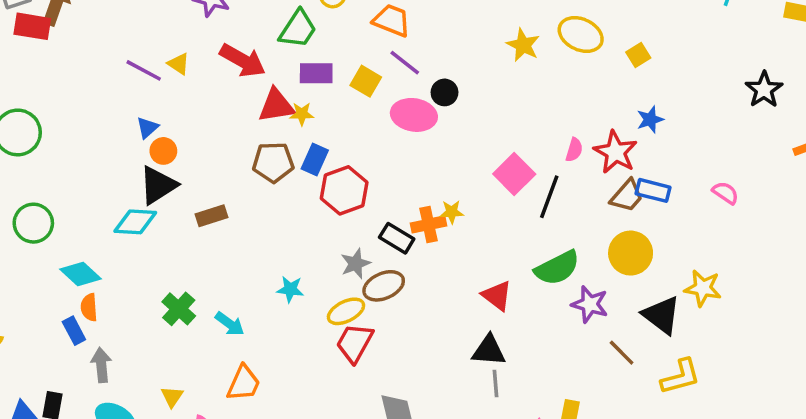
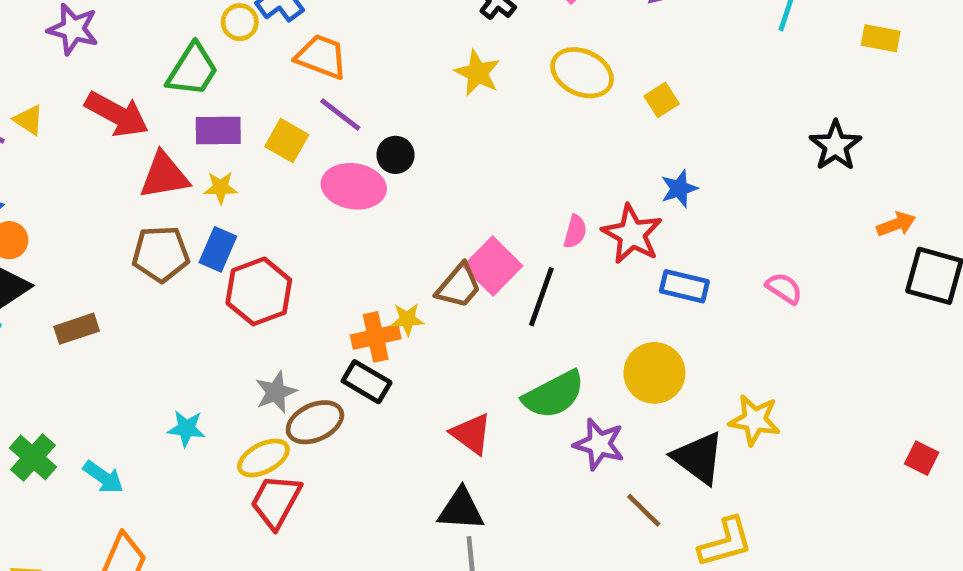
yellow star: (523, 45) -> (477, 73), moved
yellow star: (302, 114) -> (221, 188), moved
brown trapezoid: (627, 196) -> (459, 286), moved
black rectangle: (397, 238) -> (367, 382), moved

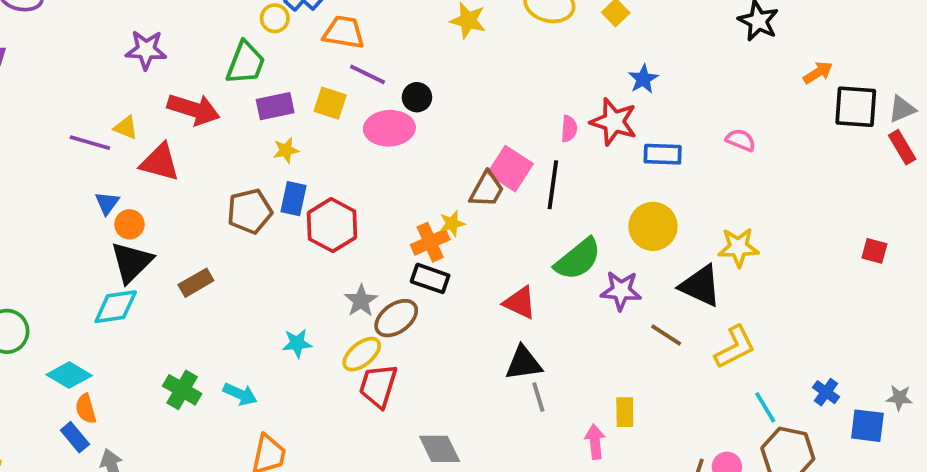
red triangle: (164, 176) -> (160, 162), moved, turned 36

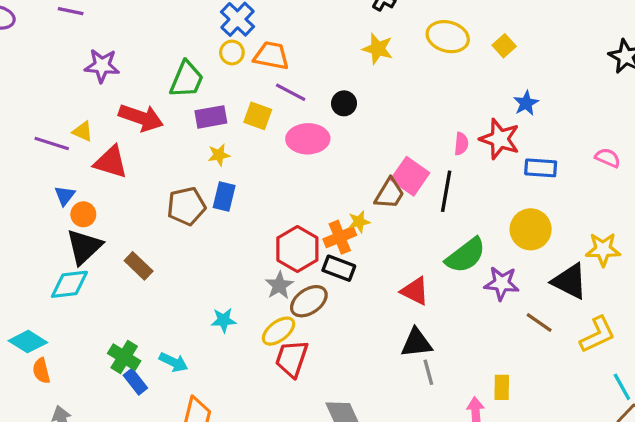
yellow circle: (275, 18) -> (232, 53), moved
black circle: (417, 97) -> (344, 103), moved
red hexagon: (332, 225) -> (297, 249), moved
brown rectangle: (196, 283) -> (139, 266), turned 72
blue rectangle: (75, 437) -> (135, 382), moved

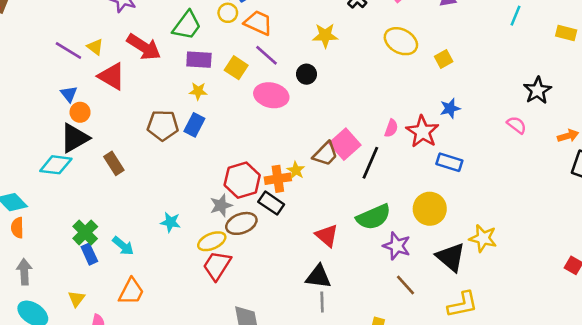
yellow star: (378, 49) -> (325, 35), moved, turned -30
pink semicircle: (608, 158) -> (517, 125), moved
blue triangle: (65, 196) -> (69, 94), turned -30
yellow star: (359, 222) -> (296, 170), turned 30
brown line: (539, 323) -> (406, 285), moved

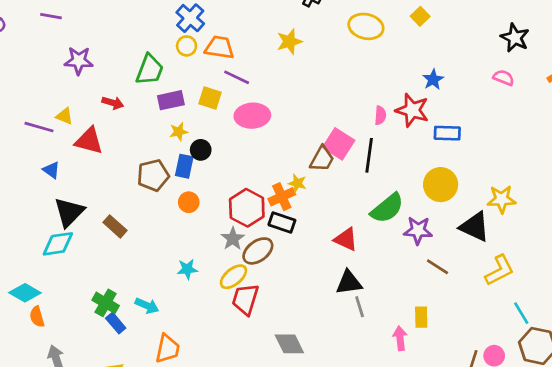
red arrow: (144, 47) -> (113, 103), size x0.6
yellow square: (444, 59) -> (420, 16), moved
black circle: (307, 74) -> (201, 150), moved
orange circle: (80, 112) -> (189, 202), moved

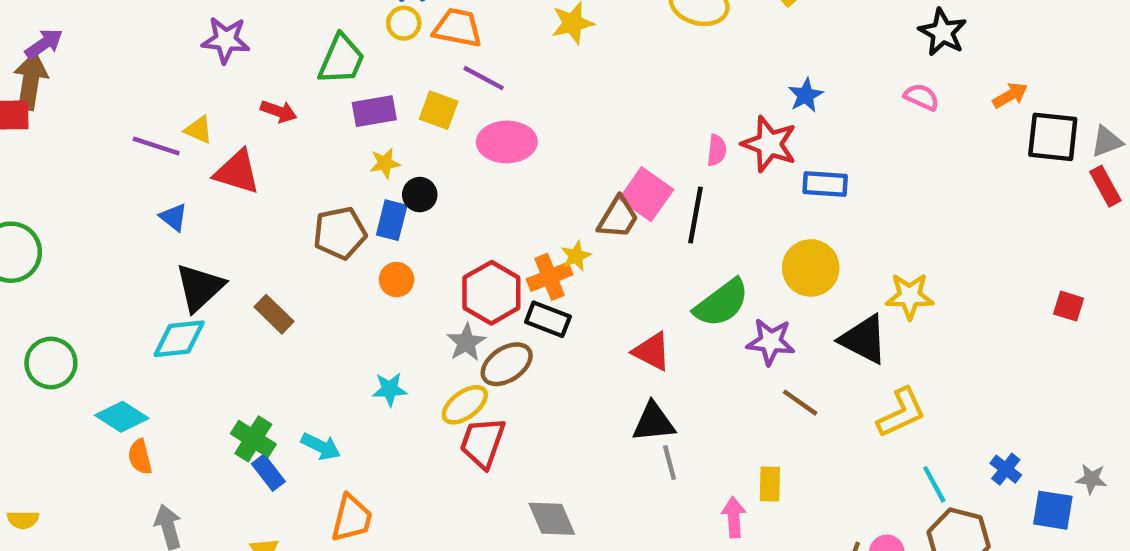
yellow star: (297, 183) -> (576, 256), turned 30

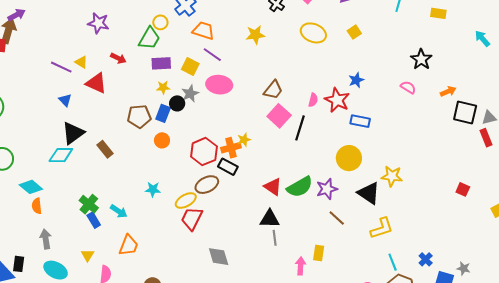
yellow circle: (404, 23) -> (160, 22), moved
brown trapezoid: (618, 218) -> (273, 90), moved
green semicircle: (722, 303) -> (300, 187), moved
gray star: (466, 342) -> (190, 94), moved
purple star: (771, 342) -> (327, 189), turned -30

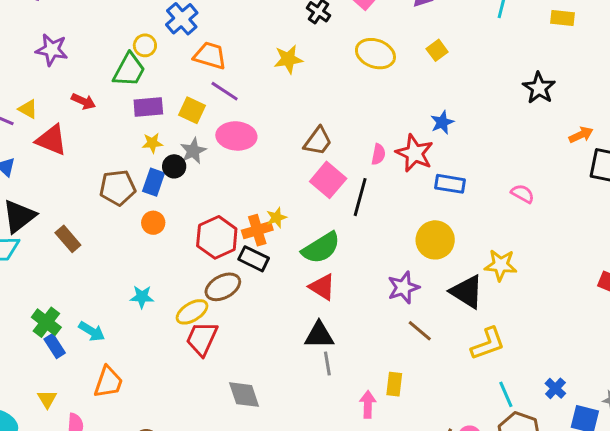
pink semicircle: (408, 87) -> (523, 194), moved
green semicircle: (300, 187) -> (321, 248), moved

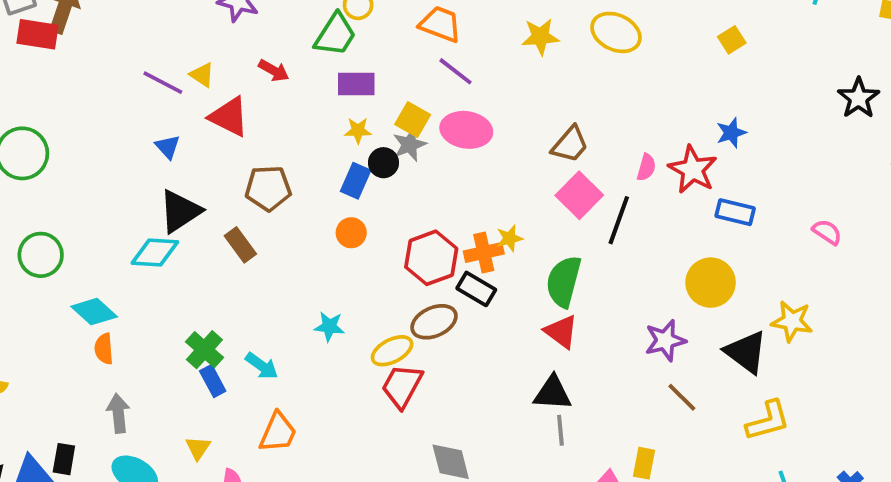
yellow ellipse: (375, 54) -> (616, 32), moved
yellow square: (192, 110) -> (413, 120), moved
brown pentagon: (118, 188) -> (268, 188), moved
green semicircle: (321, 248) -> (564, 281), turned 132

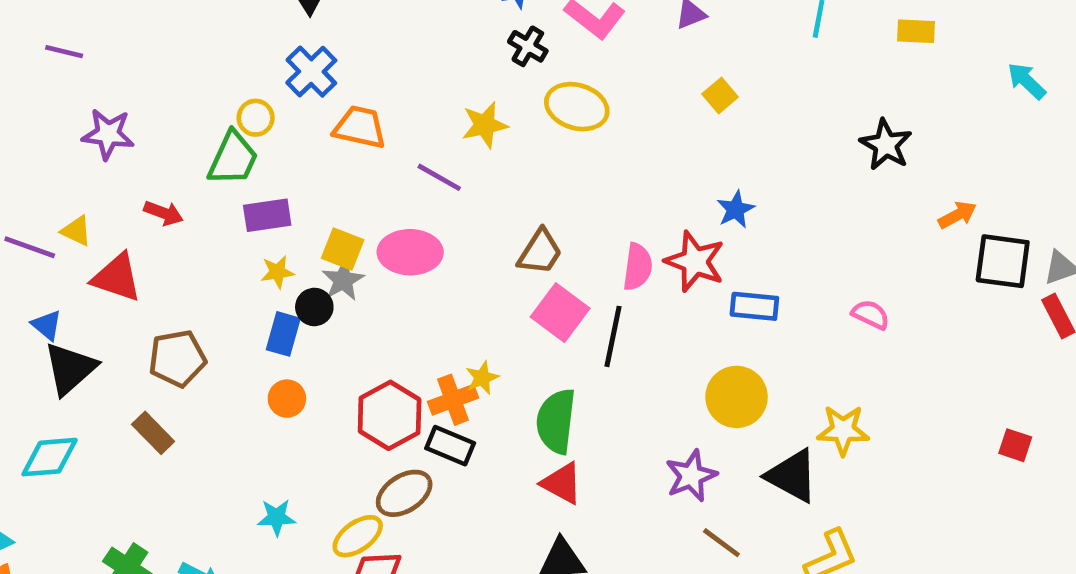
purple line: (456, 71) -> (439, 177), moved
pink semicircle: (646, 167) -> (638, 267), size x1.4
black triangle: (180, 211) -> (70, 369), moved

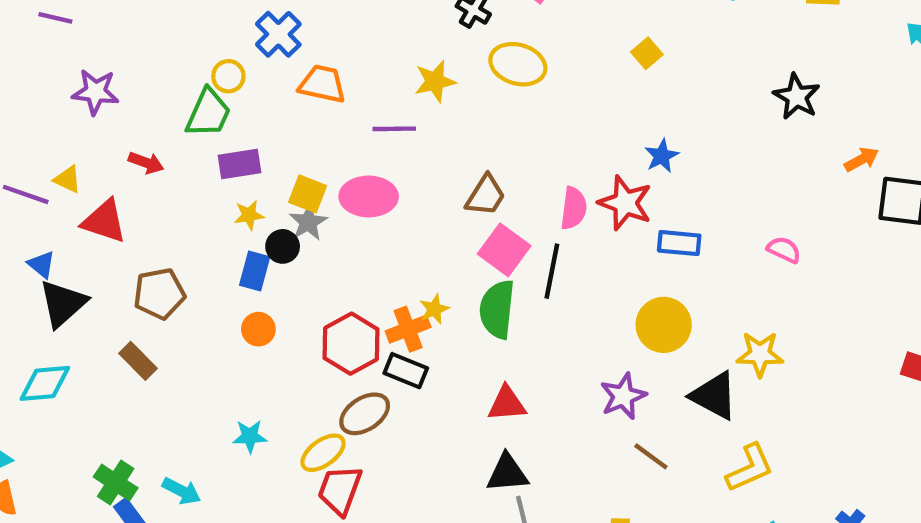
purple line: (439, 177) -> (394, 129), turned -30
green semicircle: (556, 421) -> (497, 309), moved
red triangle: (562, 483) -> (507, 404), turned -33

